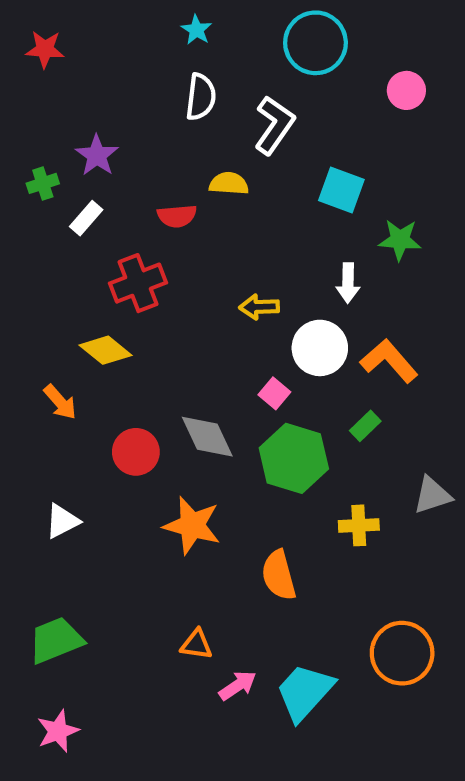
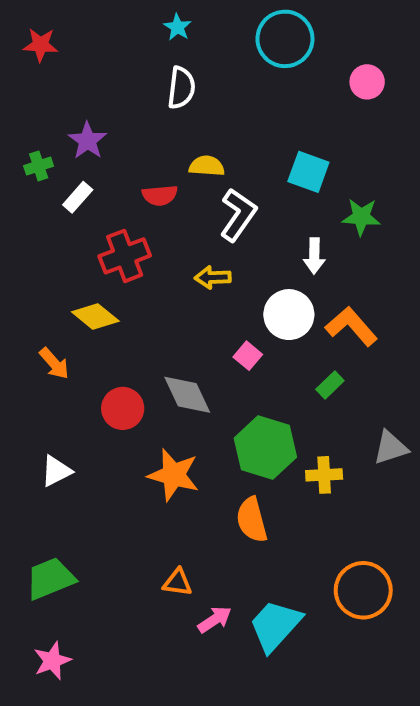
white L-shape: (274, 125) -> (238, 215), moved
yellow arrow: (259, 307) -> (213, 277), moved
green hexagon: (294, 458) -> (265, 448), moved

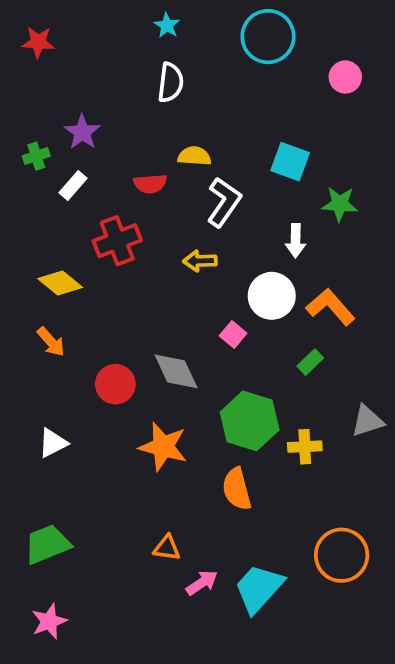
yellow diamond: (95, 317) -> (60, 283), moved

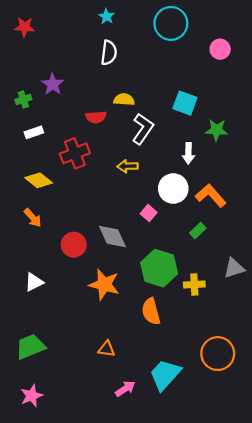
white rectangle: (73, 186) -> (34, 132), moved, turned 30
pink arrow: (202, 583) -> (125, 389), moved

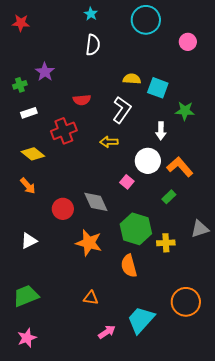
yellow semicircle: (124, 100) -> (132, 79), moved

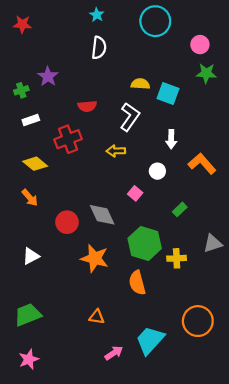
green star: (185, 111) -> (206, 73), moved
white circle: (148, 161) -> (157, 171), size x0.6
orange L-shape: (180, 167) -> (202, 164), moved

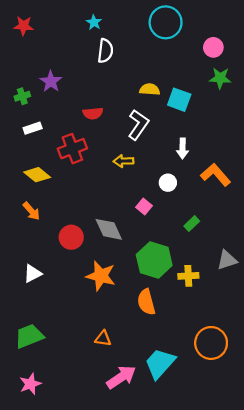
cyan star: (97, 15) -> (94, 22), moved
pink arrow: (114, 353) -> (121, 377), size x1.5

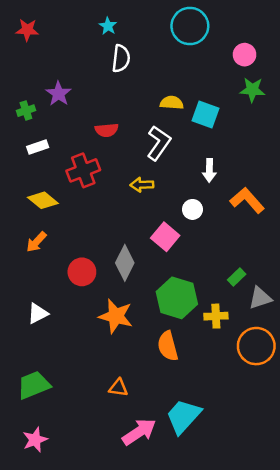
pink square: (144, 207) -> (165, 237), size x1.5
orange arrow: (31, 211) -> (36, 242), turned 84
green rectangle: (192, 224) -> (237, 277), moved
gray diamond: (109, 229) -> (125, 263), turned 52
orange circle: (211, 343) -> (256, 346), moved

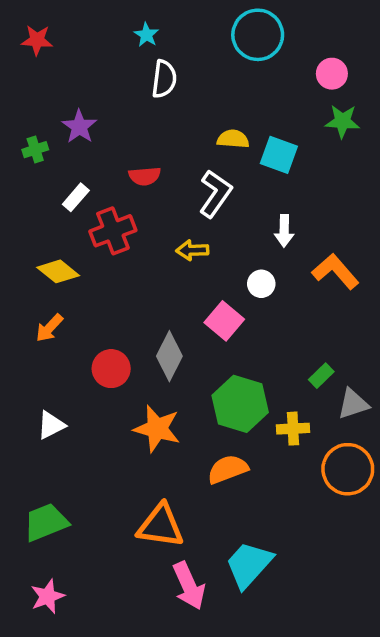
white rectangle: (38, 147) -> (76, 197), moved, turned -30
orange semicircle: (168, 346) -> (228, 469), turned 84
orange triangle: (118, 388) -> (161, 526), size x1.8
pink arrow: (139, 432) -> (189, 586), turned 100

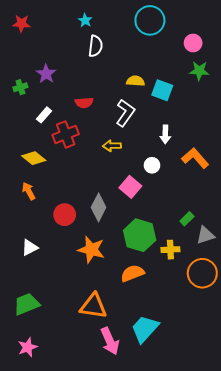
orange arrow: (49, 328) -> (29, 191), turned 108

